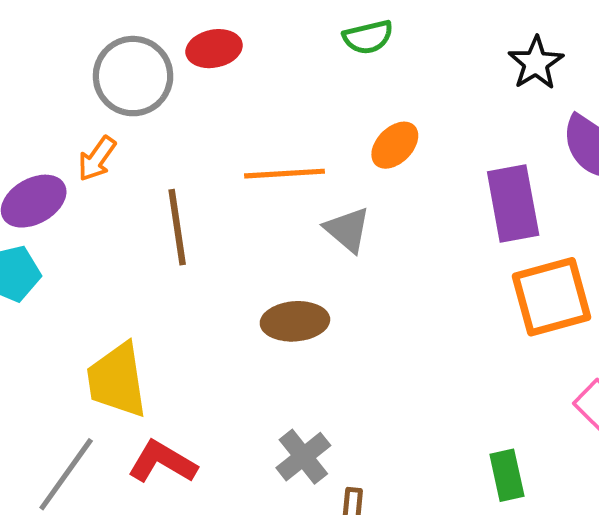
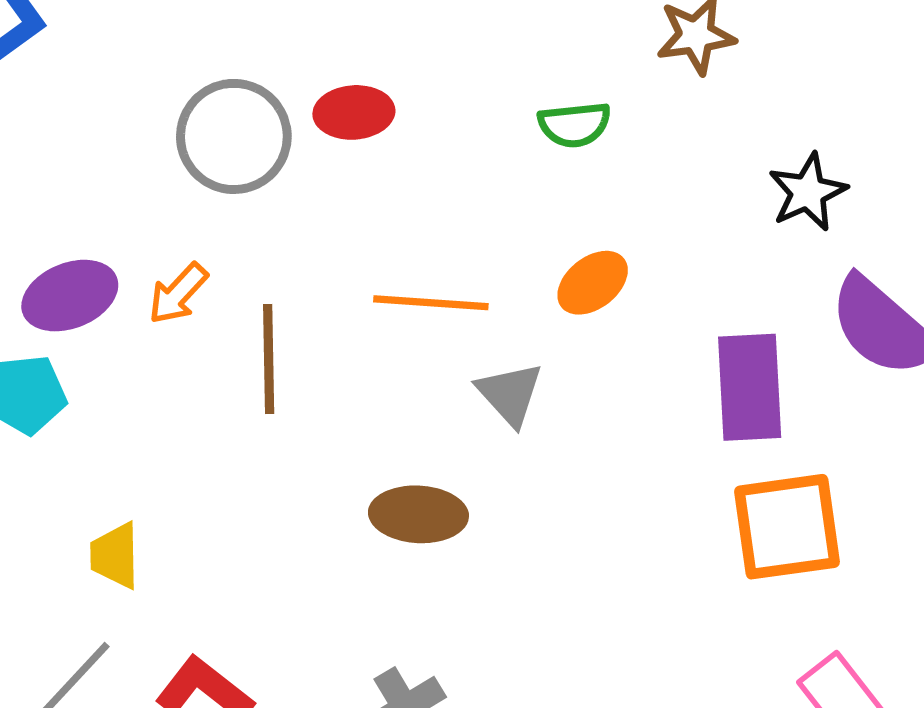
orange arrow: (97, 159) -> (178, 294), moved
yellow trapezoid: (117, 380) -> (115, 556), moved, size x0.6

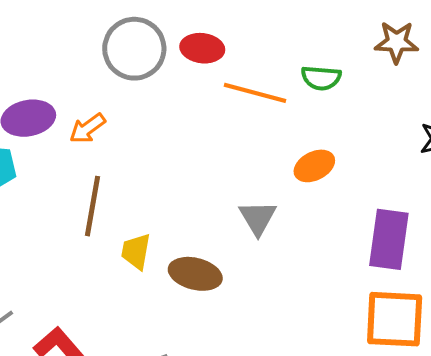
orange line: (431, 303) -> (255, 93), moved
brown line: (269, 359) -> (92, 206), moved
yellow trapezoid: (115, 556) -> (136, 251), moved

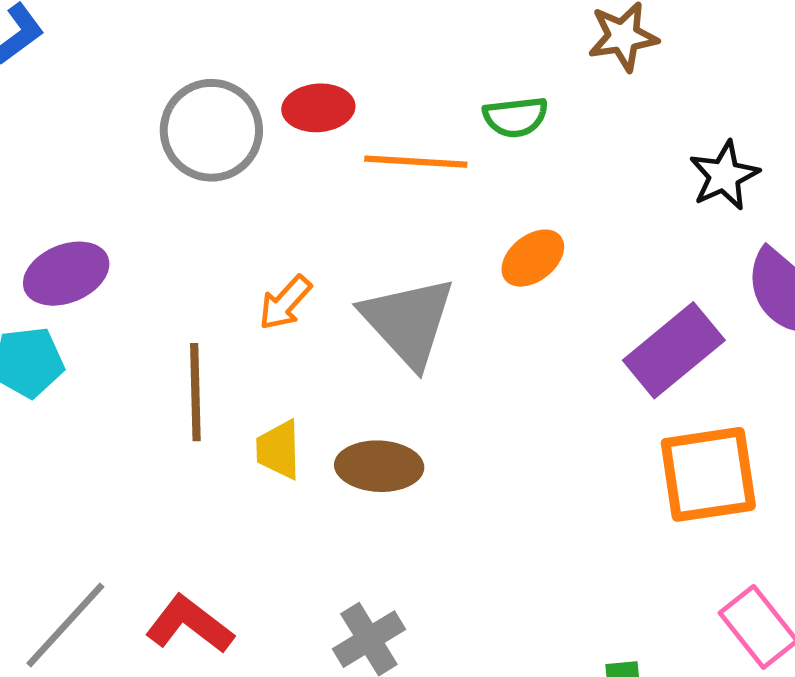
orange arrow: (87, 128) -> (285, 303), moved
gray triangle: (258, 218) -> (408, 322), moved, size x1.6
purple rectangle: (389, 239) -> (674, 350), turned 54

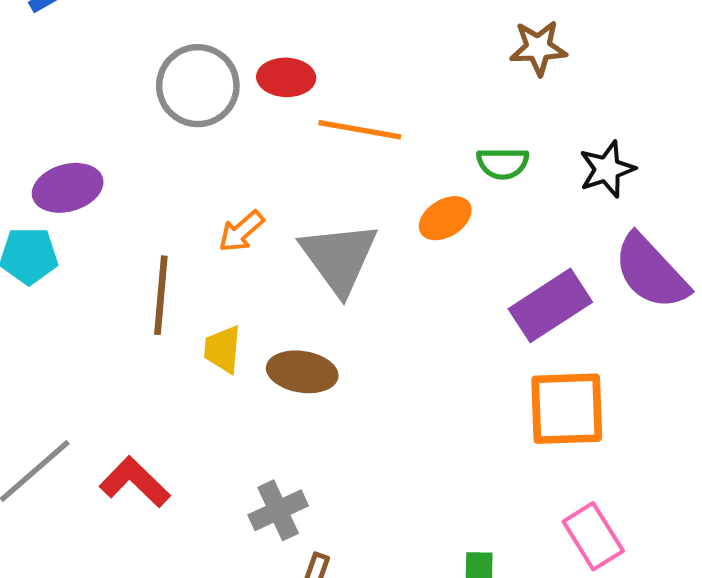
green semicircle: (515, 117) -> (503, 163), moved

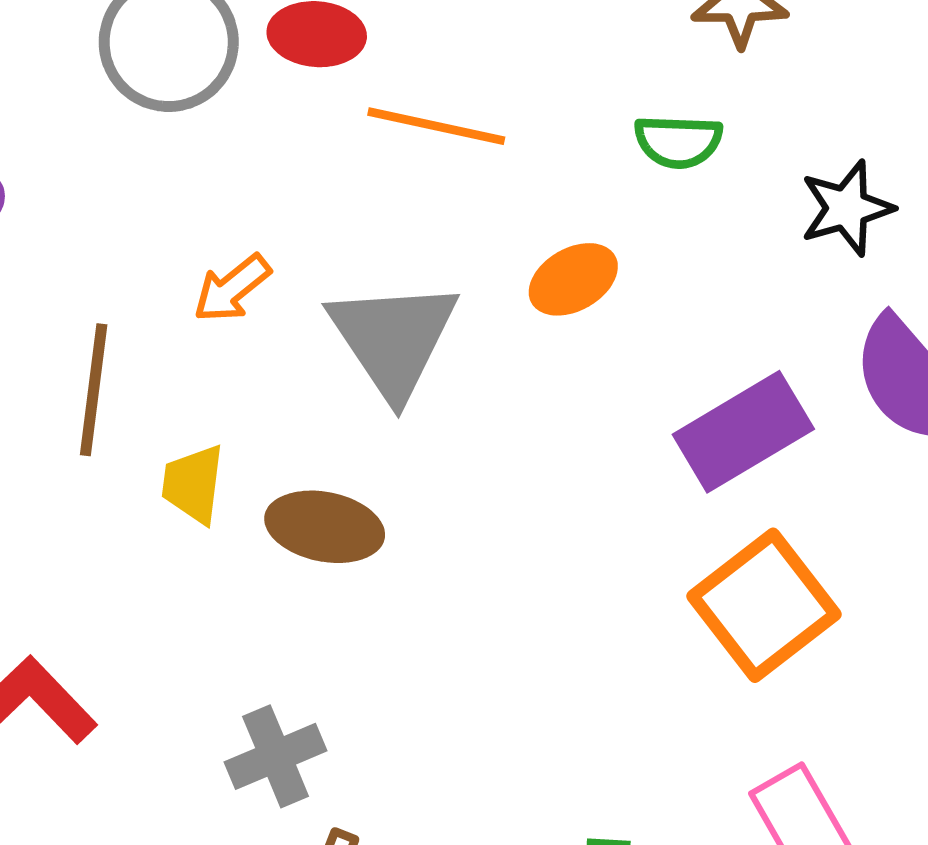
green semicircle: (503, 163) -> (678, 141), moved
orange square: (567, 409) -> (764, 605), turned -38

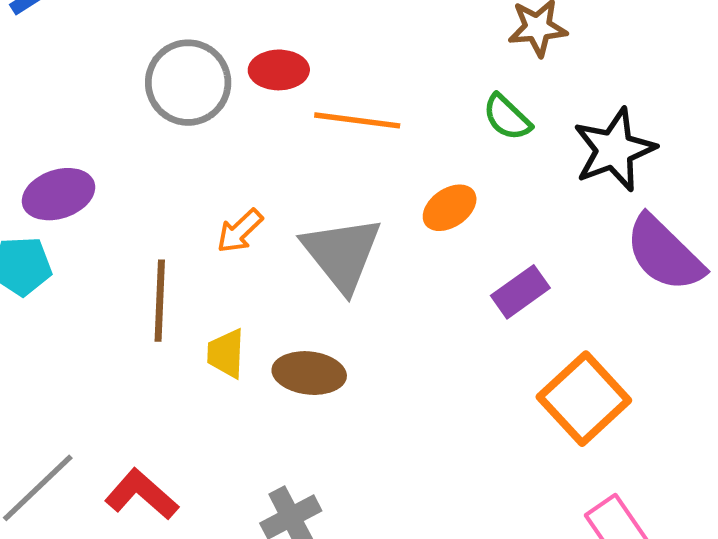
green semicircle: (678, 141) -> (507, 117), turned 46
black star: (847, 208) -> (614, 150), size x1.4
purple rectangle: (743, 432) -> (520, 292), moved, size x0.7

